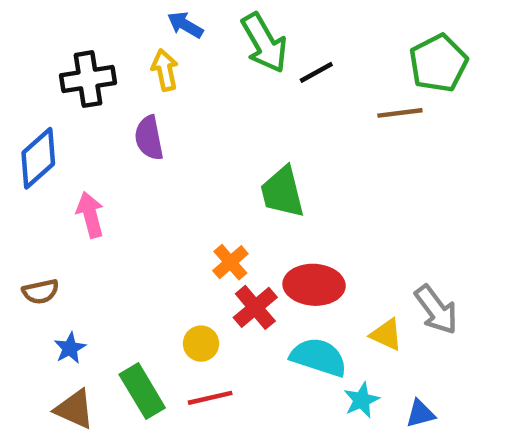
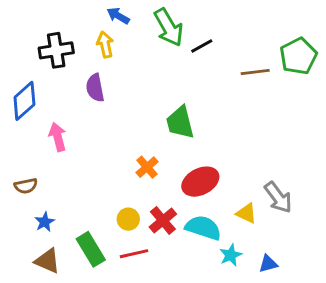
green pentagon: (438, 63) -> (298, 56), moved
red ellipse: (314, 285) -> (200, 182), turned -30
red cross: (255, 307) -> (163, 220), moved

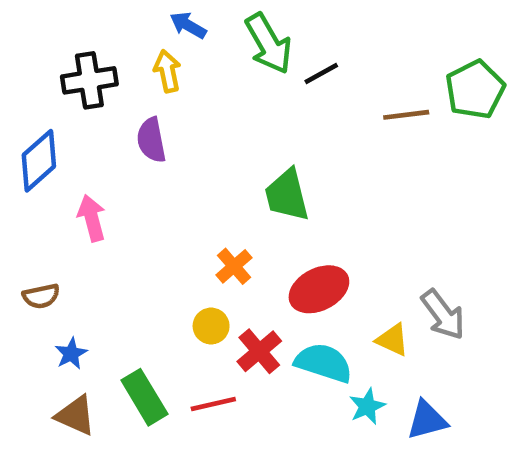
yellow circle: (128, 219) -> (211, 326), moved
blue triangle: (268, 264) -> (427, 420), size x1.4

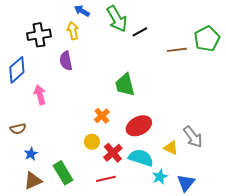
red line: (213, 404) -> (106, 179), moved
brown triangle: (76, 416) -> (33, 181), turned -48
blue triangle: (427, 420) -> (186, 183), turned -36

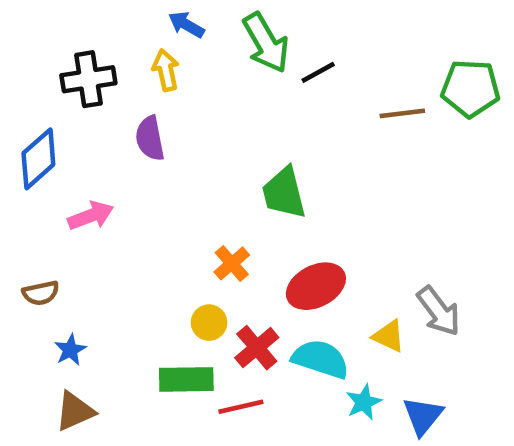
green pentagon: (207, 39) -> (471, 88), turned 30
pink arrow: (40, 95) -> (91, 216), turned 84
green rectangle: (63, 173) -> (186, 379), moved, turned -60

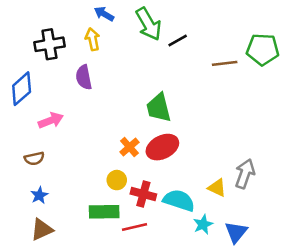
red ellipse: (316, 286) -> (162, 147), moved
brown semicircle: (41, 293) -> (34, 158), moved
gray arrow: (439, 311) -> (245, 174), turned -124
red cross: (257, 348) -> (143, 194), turned -35

